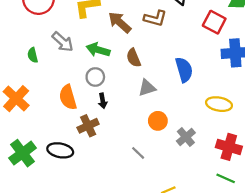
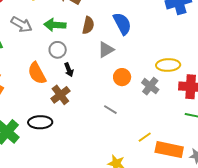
brown semicircle: (134, 58) -> (88, 25), turned -132
blue semicircle: (184, 70) -> (122, 24), moved
yellow ellipse: (219, 104) -> (168, 65), moved

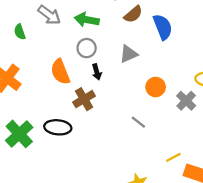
brown semicircle: (88, 25) -> (133, 14), moved, turned 30
gray triangle: (106, 50) -> (129, 54), moved

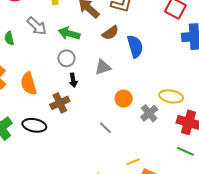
orange semicircle: (60, 72) -> (29, 83), moved

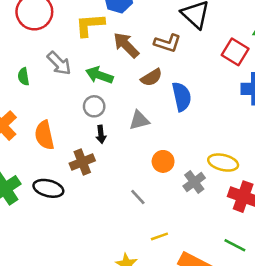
green line: (185, 151) -> (235, 245), moved
yellow line: (133, 162) -> (159, 236), moved

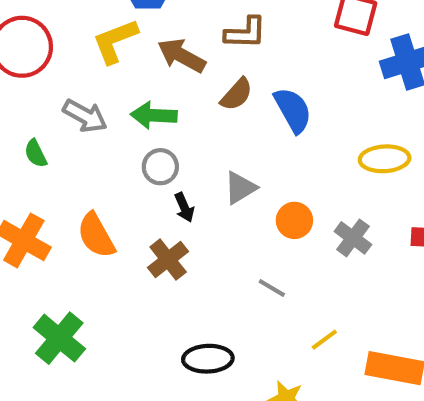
gray triangle: (139, 120) -> (240, 188), moved
yellow ellipse: (223, 163) -> (385, 159), moved
black ellipse: (48, 188) -> (208, 359), moved

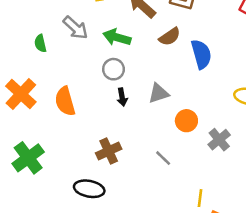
brown cross: (168, 260) -> (109, 151), moved
yellow line: (324, 340) -> (200, 198), moved, turned -60
black ellipse: (208, 359) -> (89, 189), moved

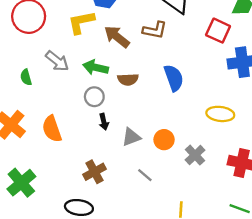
brown semicircle: (170, 37) -> (128, 79), moved, turned 36
gray triangle: (159, 93) -> (131, 137), moved

